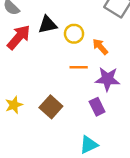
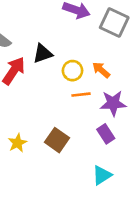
yellow circle: (74, 34) -> (73, 71), moved

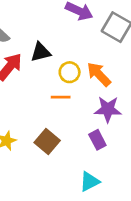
orange arrow: (101, 70) -> (99, 74), size x1.4
orange line: (81, 95) -> (61, 97), moved

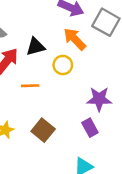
orange arrow: (99, 74) -> (75, 39), moved
orange line: (61, 97) -> (30, 86), moved

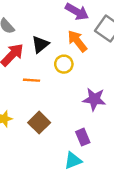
black triangle: (36, 47) -> (40, 44), turned -30
purple rectangle: (90, 128) -> (83, 137), moved

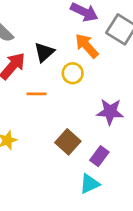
brown square: (39, 123) -> (68, 142), moved
purple rectangle: (83, 137) -> (99, 156), turned 63

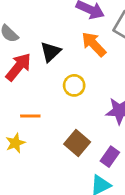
yellow circle: (73, 73) -> (74, 85), moved
orange line: (36, 94) -> (30, 116), moved

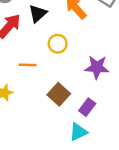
orange line: (30, 116) -> (27, 65), moved

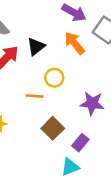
orange line: (27, 65) -> (35, 96), moved

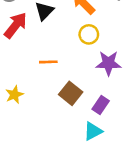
yellow circle: (54, 78) -> (89, 34), moved

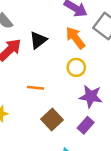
purple rectangle: (101, 105) -> (86, 125), moved

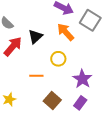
yellow circle: (76, 67) -> (58, 59), moved
purple star: (91, 96) -> (82, 79), turned 30

